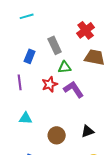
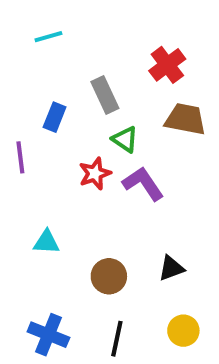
green triangle: (65, 67) -> (125, 139), turned 40
purple line: (20, 82) -> (20, 157), moved

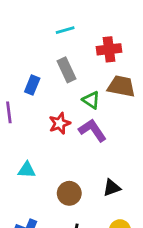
cyan line: (48, 37) -> (65, 30), moved
red cross: (167, 65) -> (109, 49), turned 30
green triangle: (125, 139) -> (91, 100), moved

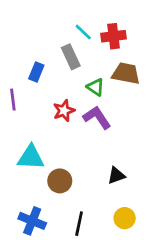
cyan line: (65, 30) -> (83, 32), moved, turned 60
cyan triangle: (27, 170) -> (31, 157), size x1.5
brown circle: (69, 193) -> (60, 181), moved

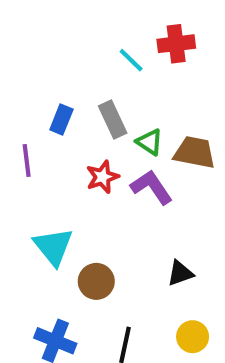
red cross: (114, 36) -> (176, 44), moved
gray rectangle: (71, 57) -> (113, 120), moved
brown trapezoid: (126, 73) -> (195, 152), moved
cyan triangle: (31, 157) -> (53, 247), turned 48

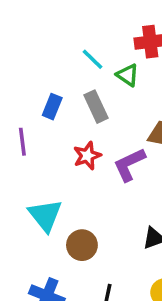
cyan line: (131, 60) -> (93, 59), moved
green triangle: (150, 142) -> (128, 75), moved
purple L-shape: (152, 187) -> (129, 164), turned -81

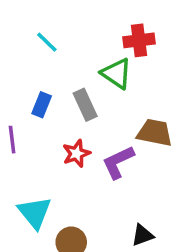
cyan line: (93, 59) -> (47, 42), moved
green triangle: (128, 75) -> (116, 73), size x1.4

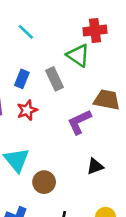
red star: (76, 153) -> (27, 110), moved
black triangle: (142, 235) -> (95, 166), moved

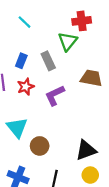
green triangle: (78, 55) -> (68, 41), turned 36
purple L-shape: (79, 122) -> (55, 95), moved
black triangle: (95, 166) -> (86, 150), moved, size x1.5

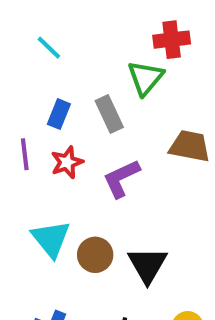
cyan line: (25, 22) -> (49, 48), moved
brown circle: (40, 146) -> (95, 255), moved
black triangle: (86, 150) -> (147, 265), moved, turned -40

